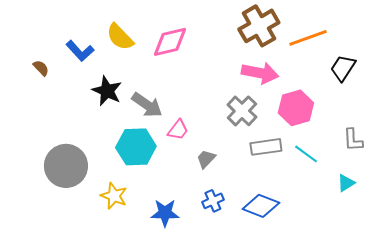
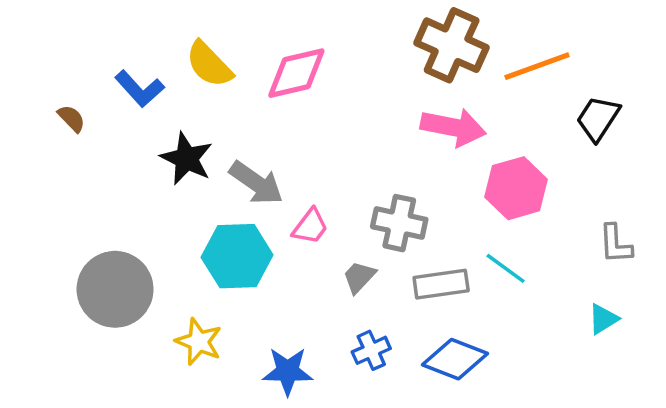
brown cross: (259, 26) -> (452, 45), turned -36
gray cross: (242, 111) -> (399, 223), moved, turned -32
gray rectangle: (266, 147) -> (441, 284), moved
cyan line: (306, 154) -> (506, 268), moved

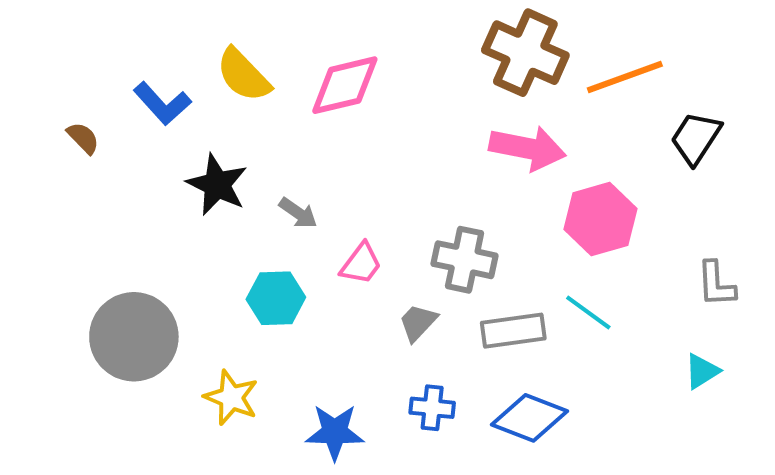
gray arrow: (256, 183) -> (298, 213), size x0.6
cyan hexagon: (237, 256) -> (276, 298), size x0.7
blue cross: (371, 350) -> (432, 408), turned 30

